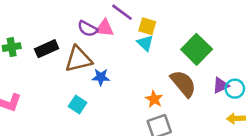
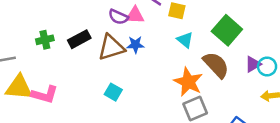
cyan triangle: (145, 43) -> (185, 40), moved
blue star: (101, 77) -> (135, 45), moved
orange star: (154, 99) -> (188, 82), size x1.6

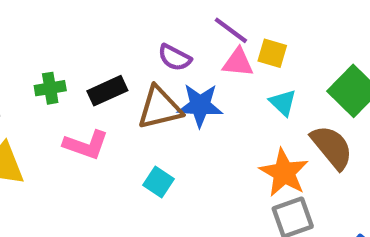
pink triangle: (135, 15) -> (238, 62), moved
blue star: (135, 45) -> (200, 105), size x1.5
pink L-shape: (45, 95) -> (86, 145), moved

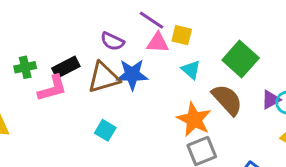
pink L-shape: (86, 145) -> (52, 88), moved, turned -32

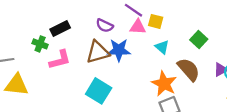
green square: (241, 59) -> (199, 40), size x0.7
green cross: (25, 67) -> (40, 44), turned 32
black rectangle: (66, 67) -> (60, 29), moved
cyan square: (105, 130) -> (99, 91), size x1.6

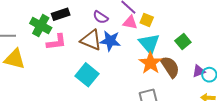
green cross: (40, 44) -> (41, 26), size x1.5
cyan triangle: (162, 47) -> (149, 44), size x1.6
brown triangle: (98, 52) -> (91, 40), turned 30
orange star: (164, 84) -> (150, 63), moved

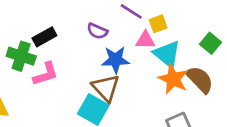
yellow square: (147, 20) -> (158, 24), turned -32
pink triangle: (130, 23) -> (145, 40), moved
brown triangle: (91, 40) -> (106, 88), moved, turned 35

